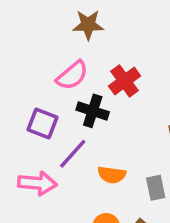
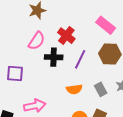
purple square: (42, 124) -> (15, 74), moved
purple line: (73, 154) -> (80, 59), moved

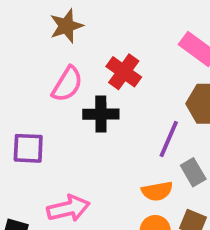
purple line: (80, 59) -> (169, 139), moved
orange semicircle: (74, 89) -> (157, 191), moved

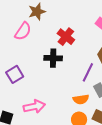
pink semicircle: (67, 84) -> (23, 31), moved
purple square: (28, 148) -> (15, 74), turned -36

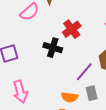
pink arrow: (34, 106) -> (20, 92), turned 70

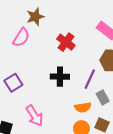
black cross: (53, 48) -> (60, 77), moved

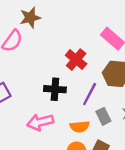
red cross: (66, 42) -> (76, 60), moved
pink arrow: (34, 116) -> (40, 122), moved, turned 105

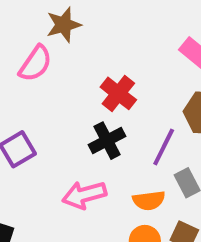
red cross: (76, 60) -> (118, 93), moved
black cross: (55, 89) -> (107, 141), turned -30

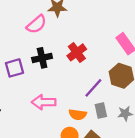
black cross: (107, 141) -> (42, 58), moved

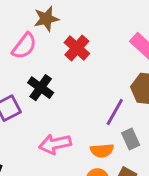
red cross: (77, 52) -> (77, 48), moved
black cross: (42, 58) -> (41, 88), turned -30

